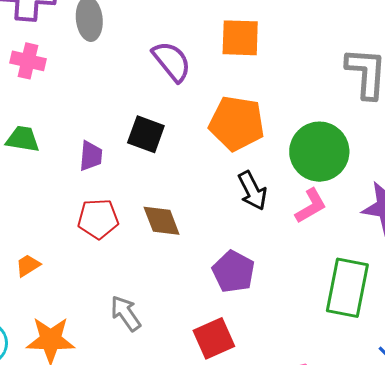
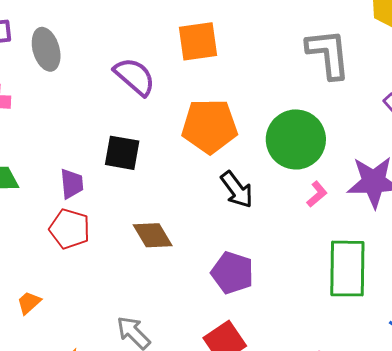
pink L-shape: (311, 206) -> (317, 194), moved, size x0.7
red pentagon: (98, 219) -> (70, 229), moved, turned 30

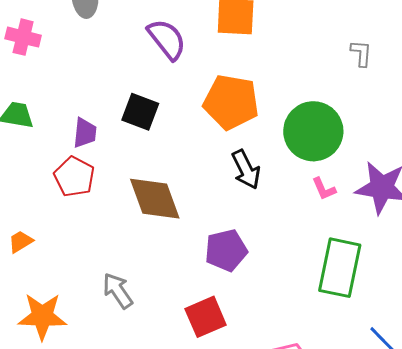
gray L-shape: (328, 54) -> (361, 53), size x0.5
pink L-shape: (317, 194) -> (324, 189), turned 96
brown diamond: (153, 235) -> (155, 199), size x1.4
purple pentagon: (232, 273) -> (226, 250), turned 30

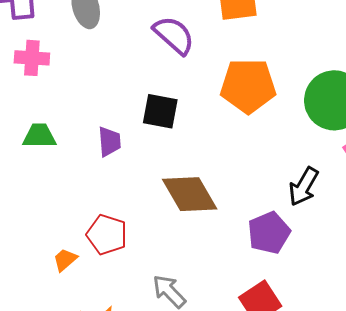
black arrow: (246, 169) -> (304, 187), moved, turned 66
red pentagon: (74, 177) -> (107, 235), moved

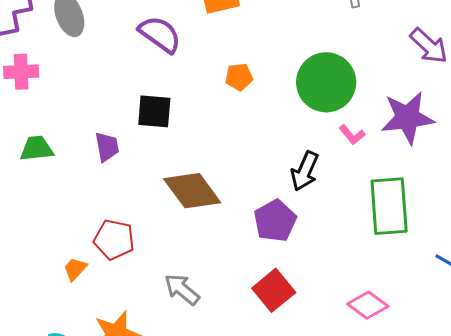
orange pentagon: (248, 86) -> (239, 77), size x0.5

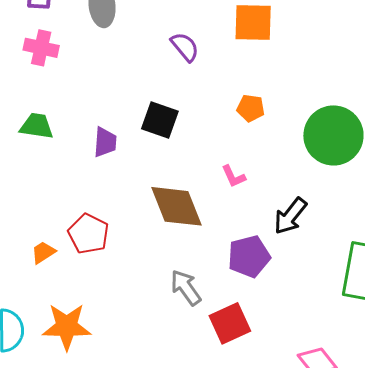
purple semicircle: (160, 34) -> (185, 47), size x0.7
pink L-shape: (352, 135) -> (233, 176), moved
gray arrow: (182, 289) -> (186, 288), moved

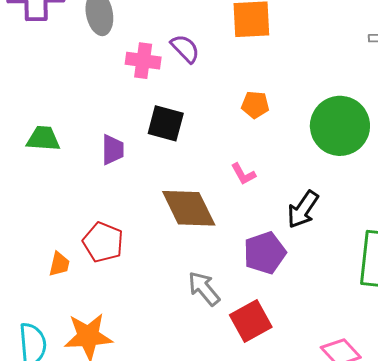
pink cross: (41, 48) -> (143, 61), moved
orange trapezoid: (43, 252) -> (59, 264), turned 140

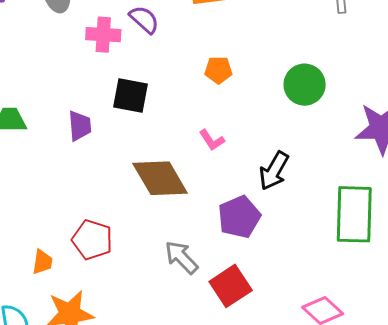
green circle: (340, 126) -> (305, 85), size x0.7
red pentagon: (103, 242) -> (92, 240), moved
orange trapezoid: (59, 264) -> (42, 262), moved

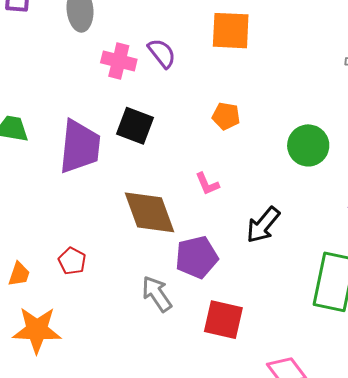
purple trapezoid: (80, 126) -> (80, 147), size x1.8
purple pentagon: (239, 217) -> (197, 257), moved
red pentagon: (92, 240) -> (72, 261), size x0.7
red square: (231, 286) -> (223, 320), moved, turned 36

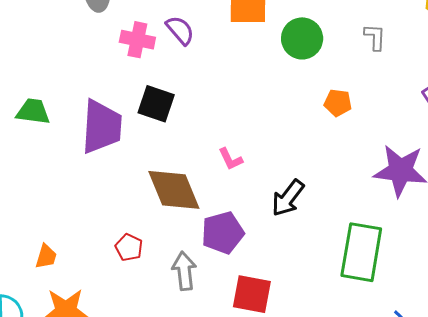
orange pentagon: (226, 116) -> (338, 103), moved
green circle: (308, 145) -> (302, 38), moved
red pentagon: (72, 261) -> (129, 247), moved
gray arrow: (157, 294) -> (184, 271), turned 30

